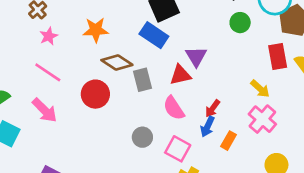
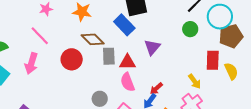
red triangle: (180, 75) -> (128, 62), moved
pink arrow: (45, 110) -> (31, 63), turned 50

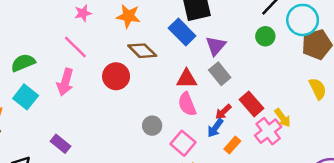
purple triangle: (152, 47) -> (216, 46), moved
gray rectangle: (109, 56) -> (220, 74), moved, turned -36
red rectangle: (213, 60) -> (251, 104), moved, turned -42
yellow arrow: (195, 81) -> (283, 118), moved

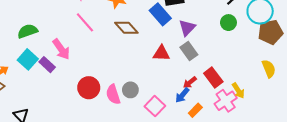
pink line: (75, 47) -> (85, 22), moved
red circle: (116, 76) -> (89, 88), moved
pink arrow: (65, 82) -> (61, 49), turned -55
pink semicircle: (187, 104) -> (113, 94), moved
purple rectangle: (60, 144) -> (47, 65), moved

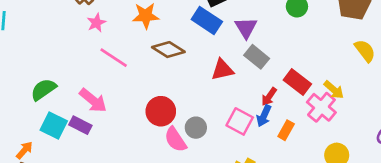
red circle: (89, 88) -> (161, 111), moved
pink square: (155, 106) -> (240, 121), moved

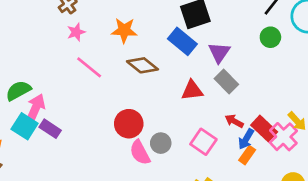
red rectangle: (297, 82) -> (264, 129), moved
red arrow: (269, 97) -> (234, 121), turned 78
pink arrow: (93, 100) -> (35, 108), moved, turned -112
blue arrow: (264, 116) -> (246, 139), moved

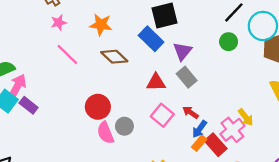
red rectangle: (264, 129) -> (216, 145), moved
pink square: (203, 142) -> (162, 115), moved

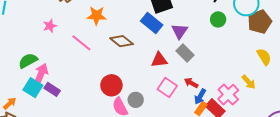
pink star: (59, 23) -> (50, 26), moved
orange star: (101, 25) -> (97, 16), moved
yellow arrow: (246, 117) -> (249, 82), moved

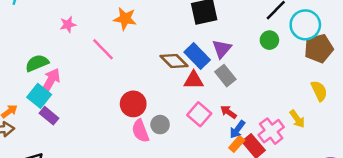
blue rectangle: (152, 23) -> (197, 56), moved
brown diamond: (122, 41) -> (174, 61), moved
purple rectangle: (52, 89) -> (49, 116), moved

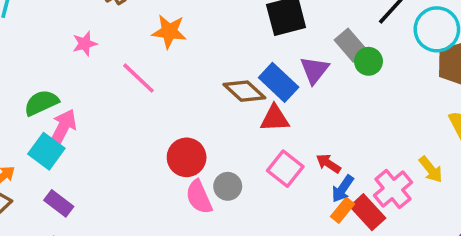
green circle: (269, 40) -> (368, 61), moved
gray rectangle: (225, 76) -> (351, 45), moved
purple rectangle: (49, 116) -> (59, 203), moved

